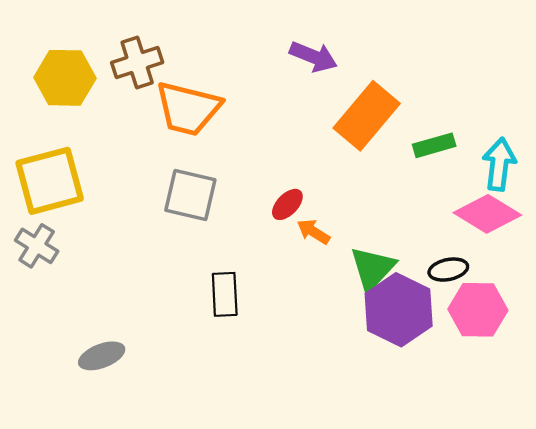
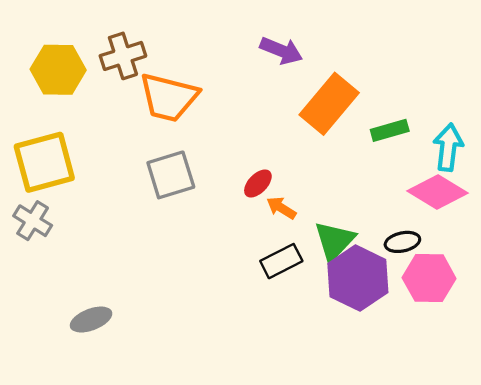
gray square: (190, 195) -> (171, 175), turned -30
black rectangle: (225, 294) -> (281, 261), moved, turned 66

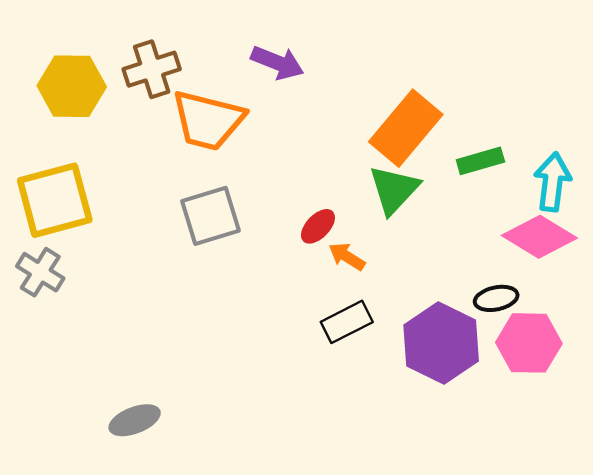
purple arrow: (281, 51) -> (277, 63), moved
green triangle: (334, 241) -> (394, 190), moved
gray ellipse: (91, 320) -> (135, 420), moved

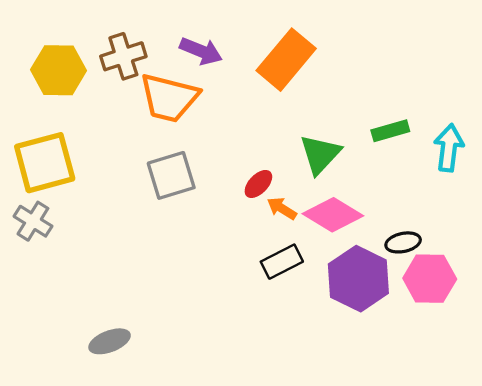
purple arrow: (277, 63) -> (201, 51), moved
orange rectangle: (406, 128) -> (286, 60), moved
pink diamond: (539, 237) -> (333, 215), moved

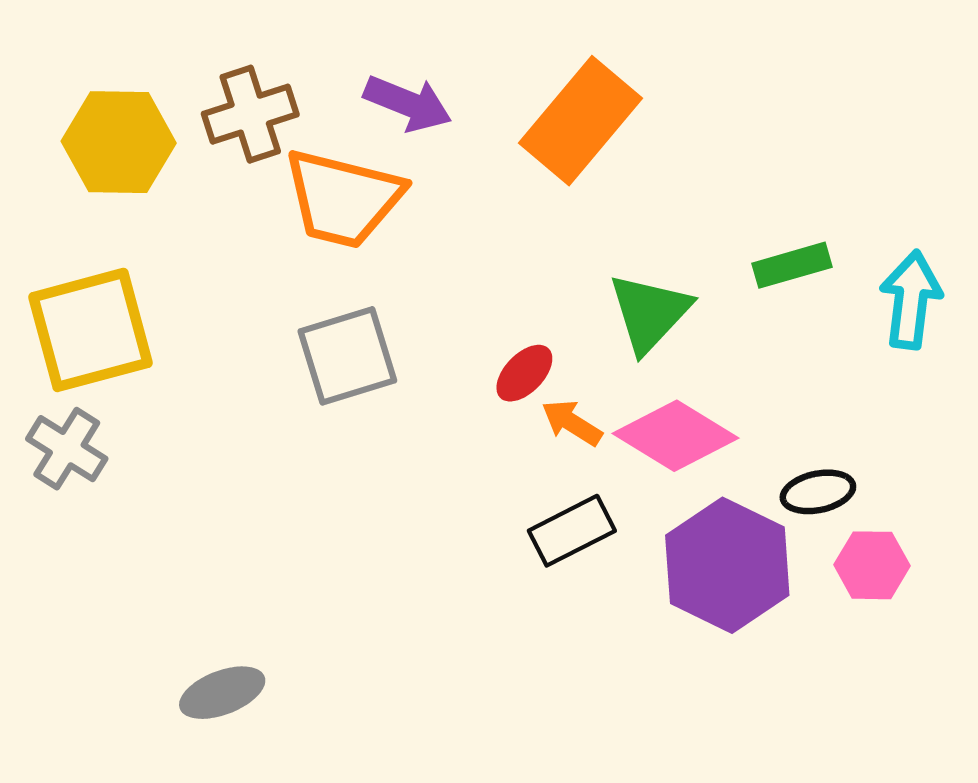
pink hexagon: (430, 279) -> (872, 565), size x0.7

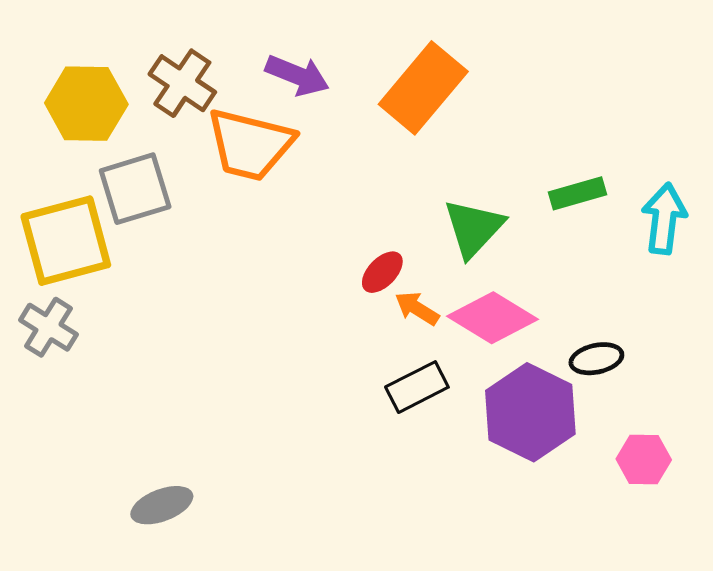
brown cross: (250, 114) -> (182, 83), turned -38
gray square: (347, 356) -> (135, 189), moved
pink hexagon: (872, 565) -> (644, 459), moved

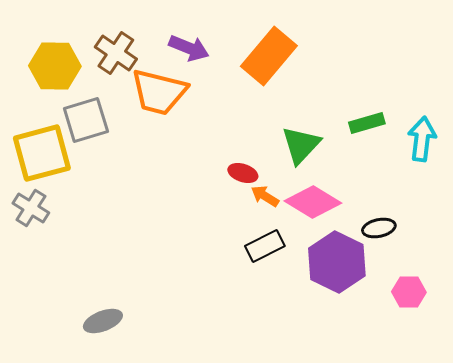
red ellipse: (382, 272) -> (243, 173), turned 64

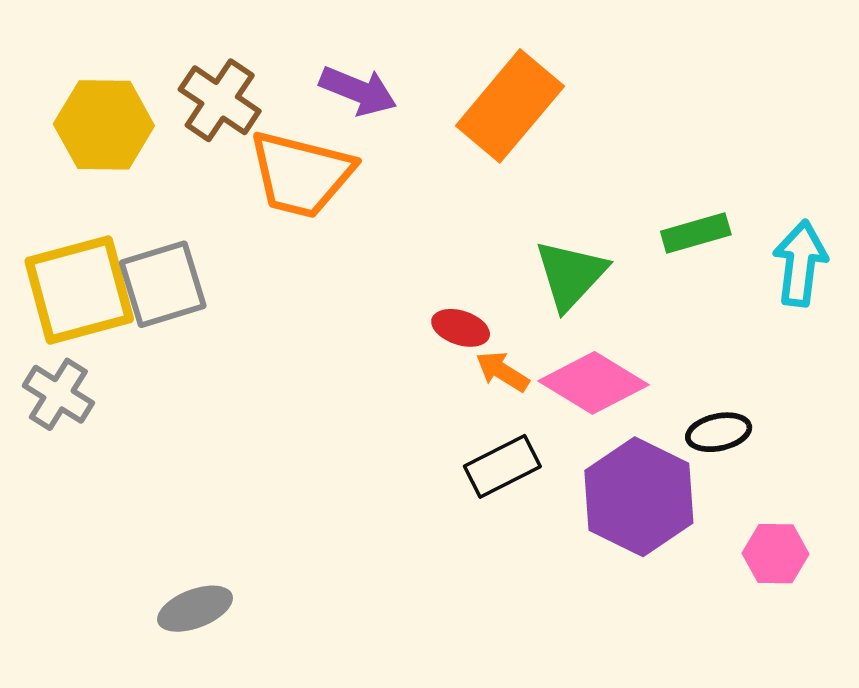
gray square: (86, 120) -> (163, 284), moved

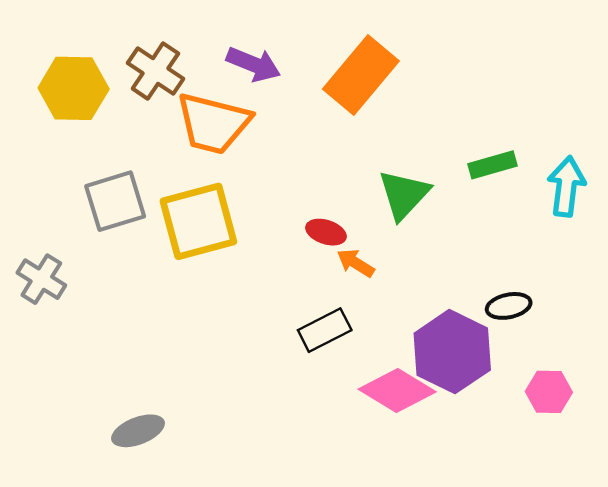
yellow square: (79, 290) -> (198, 221), moved
pink diamond: (593, 383) -> (397, 391), moved
black rectangle: (502, 466) -> (325, 330), moved

